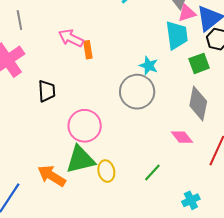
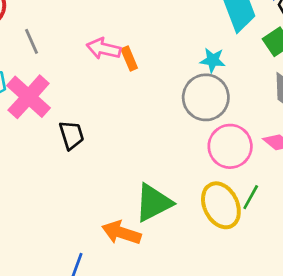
black trapezoid: (47, 91) -> (71, 135), moved
pink circle: (85, 126) -> (230, 146), moved
yellow ellipse: (106, 171) -> (221, 205), moved, size x1.6

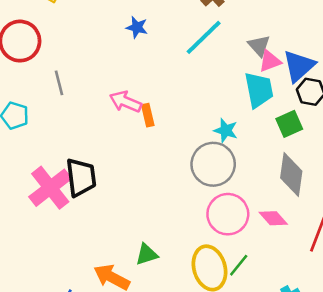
pink cross: (29, 97) -> (50, 188), moved
black trapezoid: (71, 135) -> (81, 177), size x1.4
green triangle: (153, 203) -> (147, 254), size x0.6

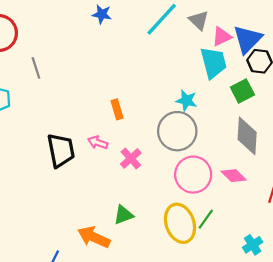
gray triangle: (259, 46) -> (199, 20), moved
pink arrow: (125, 102) -> (98, 143), moved, size x0.7
orange rectangle: (148, 115) -> (117, 109), moved
pink cross: (50, 188) -> (131, 158), moved, size x0.6

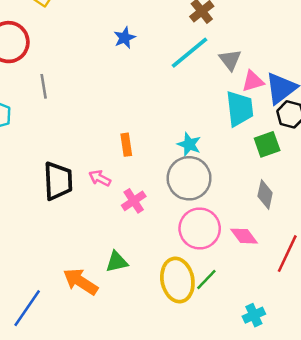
blue star: (102, 14) -> (125, 38), turned 30
cyan star: (186, 101) -> (189, 144), moved
gray diamond: (247, 136) -> (265, 194), size x0.7

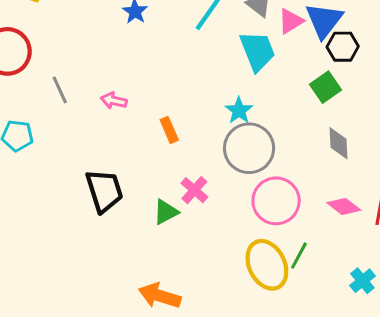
cyan trapezoid: (240, 109) -> (257, 51), moved
cyan star: (189, 144) -> (239, 111), turned 30
pink arrow: (100, 178) -> (114, 101), moved
pink diamond: (244, 236) -> (344, 206), moved
green triangle: (117, 262) -> (166, 212), moved

